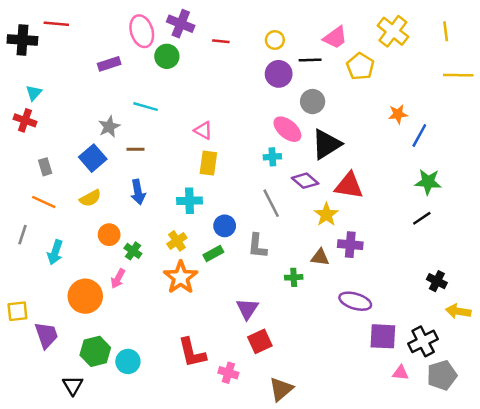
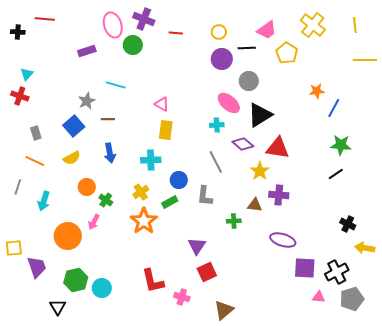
black cross: (22, 40) -> (18, 32), size x0.6

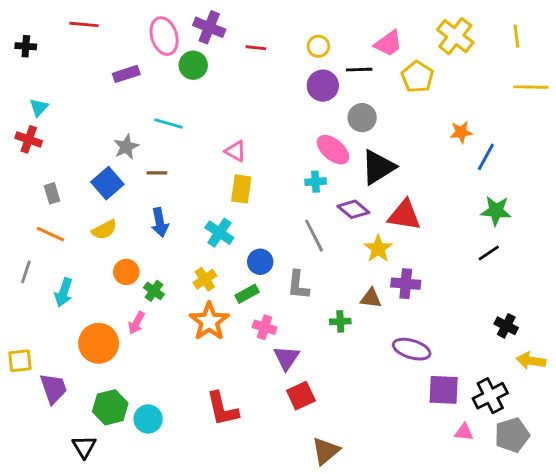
red line: (45, 19) -> (84, 24), moved
cyan cross: (151, 160) -> (219, 233), turned 36
pink cross: (182, 297) -> (265, 327), moved

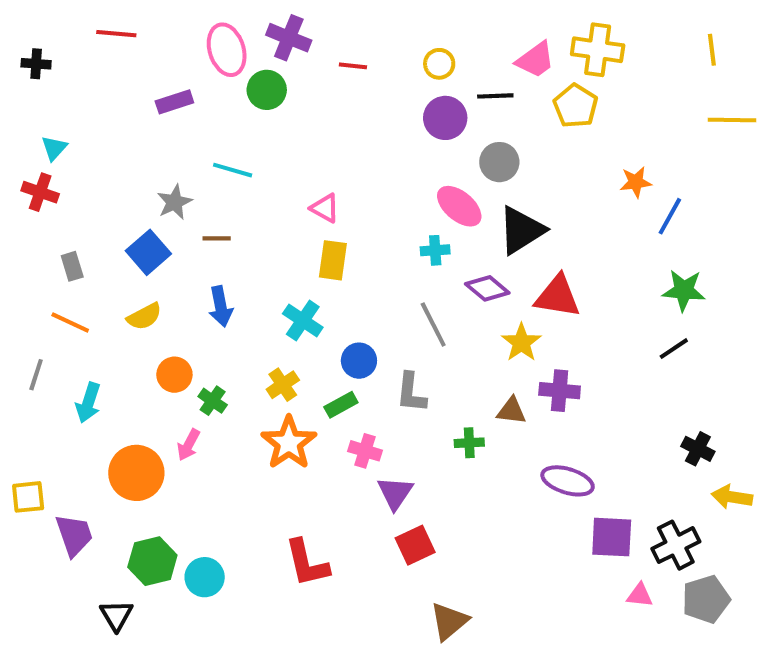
yellow cross: (455, 36) -> (598, 50), moved, turned -30

